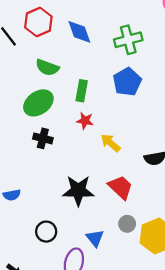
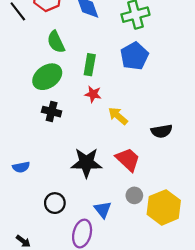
green semicircle: (47, 67) -> (56, 42), turned 45

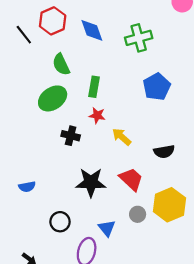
blue pentagon: (134, 56) -> (157, 87), moved
black cross: (52, 112) -> (71, 136), moved
yellow hexagon: (164, 207) -> (169, 205), moved

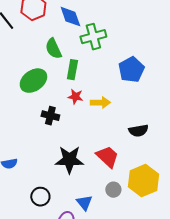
green cross: (139, 38) -> (93, 37), moved
green semicircle: (61, 64) -> (53, 49), moved
yellow arrow: (122, 137) -> (100, 103), moved, turned 138

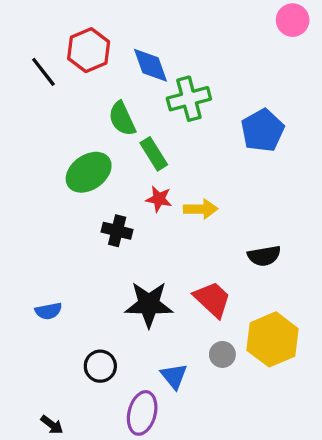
green rectangle: (72, 70) -> (154, 154), turned -42
blue pentagon: (131, 70) -> (263, 130), moved

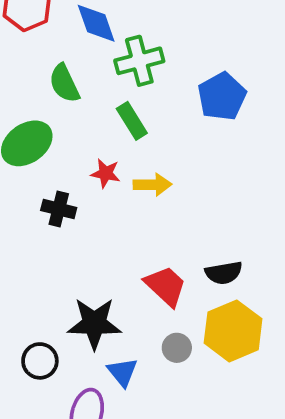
green rectangle: (154, 154) -> (132, 121), moved
black semicircle: (264, 256) -> (224, 273), moved
black star: (149, 304) -> (94, 323), moved

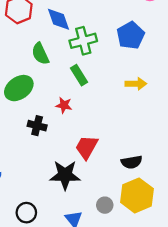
blue pentagon: (222, 96) -> (131, 35), moved
yellow arrow: (152, 185) -> (136, 84), moved
red trapezoid: (166, 286) -> (86, 147), moved, turned -104
black star: (94, 323) -> (65, 175), moved

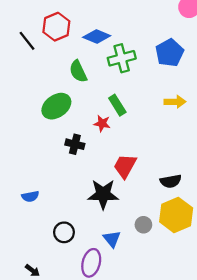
blue diamond: (59, 19) -> (97, 36), turned -48
green rectangle: (79, 75) -> (117, 105), moved

